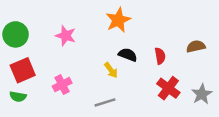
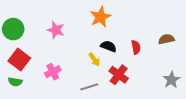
red square: (23, 70) -> (19, 59), turned -30
red cross: (168, 88) -> (119, 75), moved

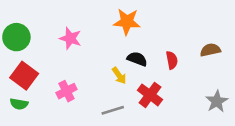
orange star: (100, 17) -> (127, 22), turned 30

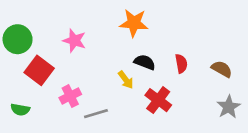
brown semicircle: (210, 50) -> (222, 69), moved, turned 42
red square: (24, 76) -> (39, 70), moved
gray line: (113, 110) -> (96, 114), moved

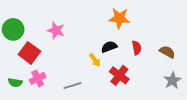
orange star: (134, 23) -> (119, 18), moved
black semicircle: (145, 62) -> (109, 47), turned -42
pink cross: (70, 96) -> (38, 78), moved

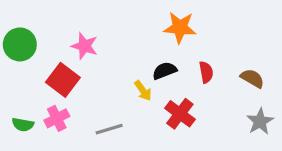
red square: (29, 53) -> (63, 80), moved

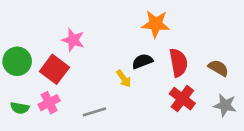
green circle: (20, 44) -> (17, 61), moved
red semicircle: (206, 72) -> (178, 63), size x1.5
red cross: (180, 114) -> (182, 99), moved
gray star: (260, 121) -> (225, 105), turned -30

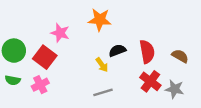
orange star: (156, 24) -> (100, 20), moved
gray star: (225, 105) -> (175, 89), moved
green semicircle: (20, 108) -> (13, 80), moved
gray line: (94, 112) -> (103, 92), moved

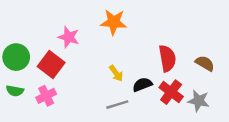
black semicircle: (117, 51) -> (142, 85), moved

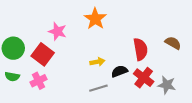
orange star: (114, 22) -> (95, 19), turned 30
brown semicircle: (205, 63) -> (173, 43), moved
yellow arrow: (116, 73) -> (97, 62), turned -64

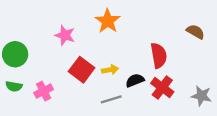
brown semicircle: (173, 43) -> (196, 32), moved
red square: (43, 54) -> (82, 70), moved
gray star: (167, 85) -> (201, 96), moved

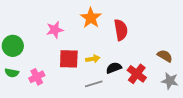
brown semicircle: (196, 32) -> (165, 56), moved
pink star: (65, 35) -> (55, 30), turned -30
red semicircle: (159, 55) -> (121, 30), moved
red square: (82, 70) -> (69, 59), turned -35

